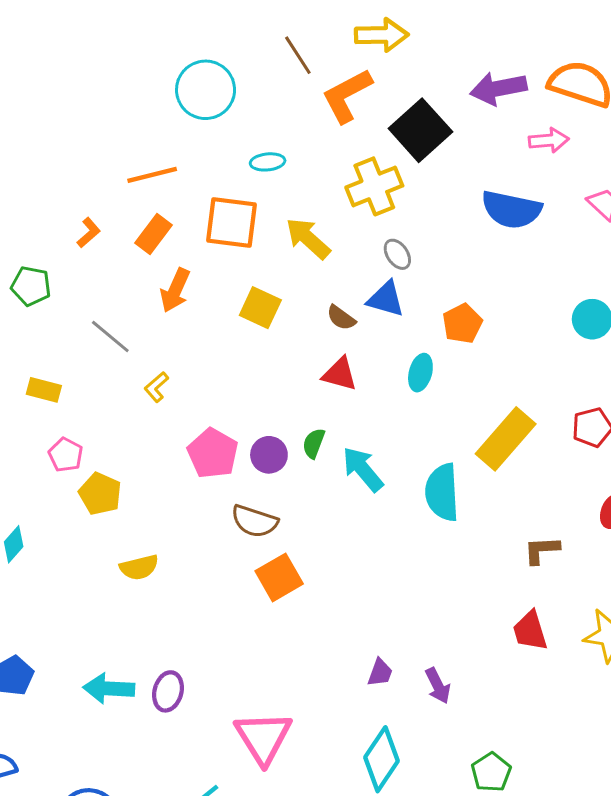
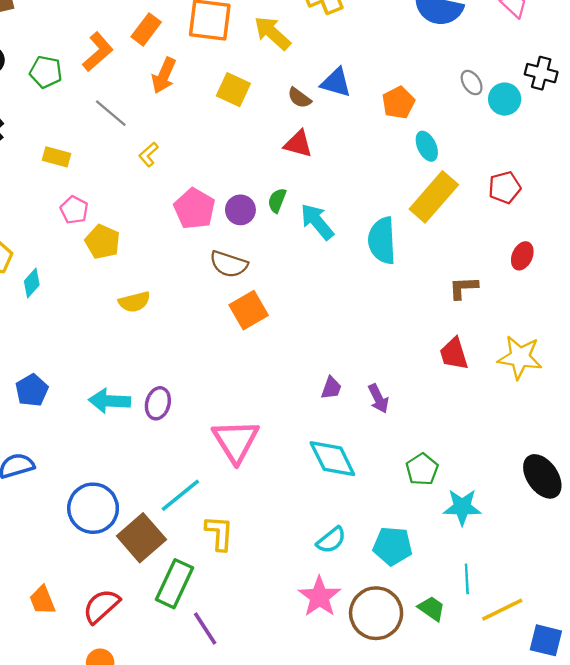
orange L-shape: (89, 233) -> (98, 52), moved, size x1.6
gray ellipse: (397, 254) -> (472, 83), moved
cyan ellipse: (420, 373) -> (427, 146), moved, turned -40
cyan diamond: (382, 759) -> (332, 459), turned -60

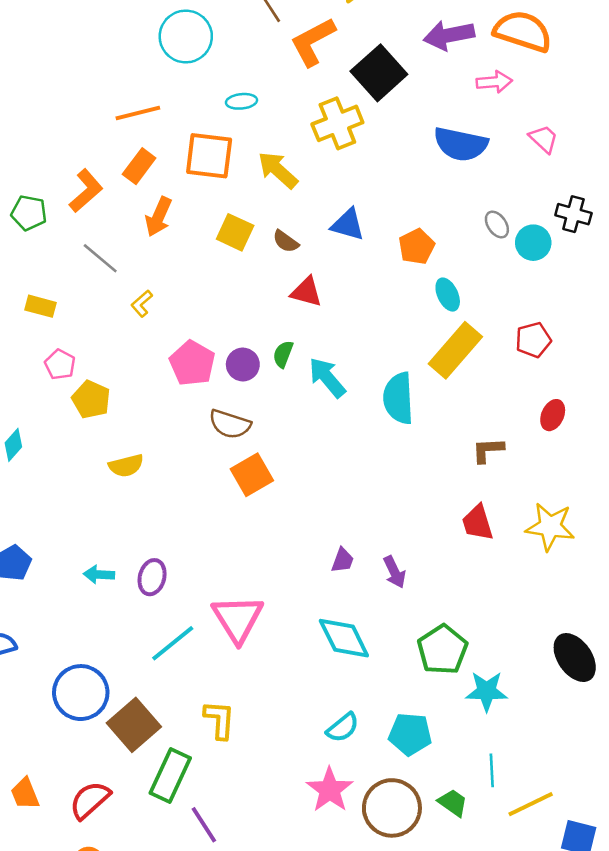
brown semicircle: (299, 98) -> (286, 241), moved
cyan arrow: (110, 401) -> (99, 575), size x0.7
green pentagon: (422, 469) -> (442, 650), size x1.4
cyan line: (180, 495) -> (173, 643), moved

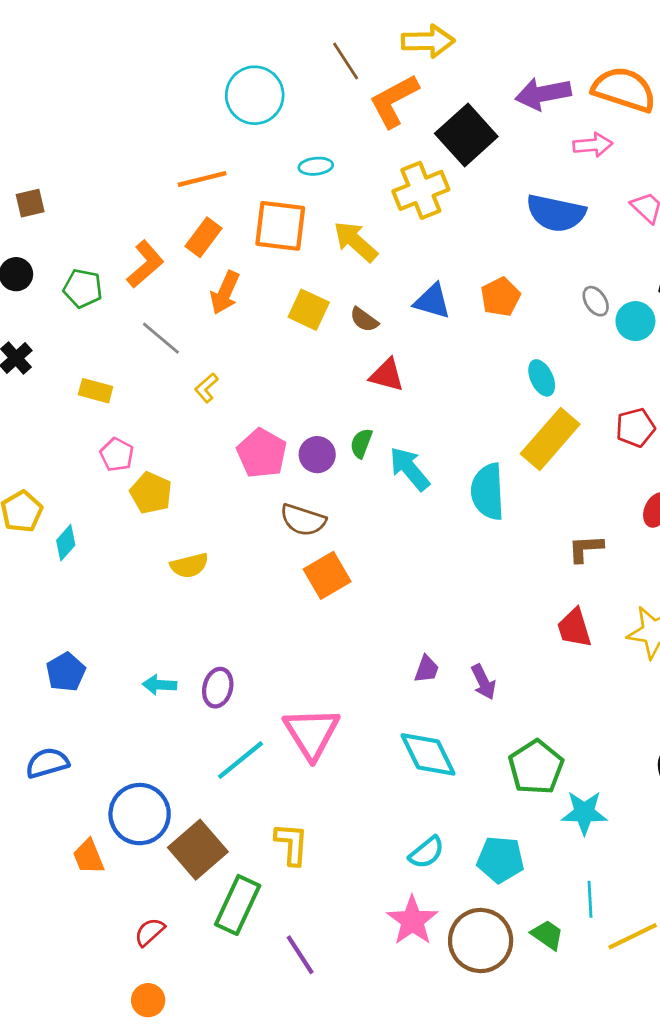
orange pentagon: (417, 247) -> (500, 297), moved
orange trapezoid: (25, 794) -> (88, 857), moved
red semicircle: (90, 800) -> (150, 932), size x0.7
purple line: (204, 825) -> (300, 955), moved

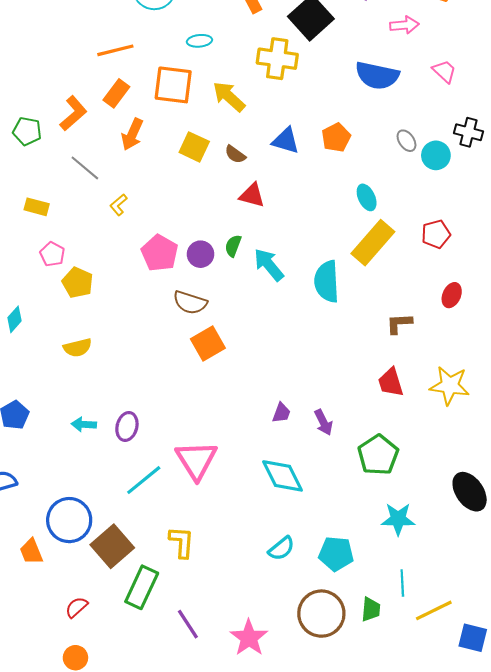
yellow cross: (421, 190) -> (277, 59), turned 30
yellow semicircle: (189, 565) -> (78, 348), moved
green pentagon: (536, 767) -> (378, 455), moved
pink star: (412, 921) -> (249, 638), moved
green trapezoid: (547, 935) -> (371, 609), turned 60

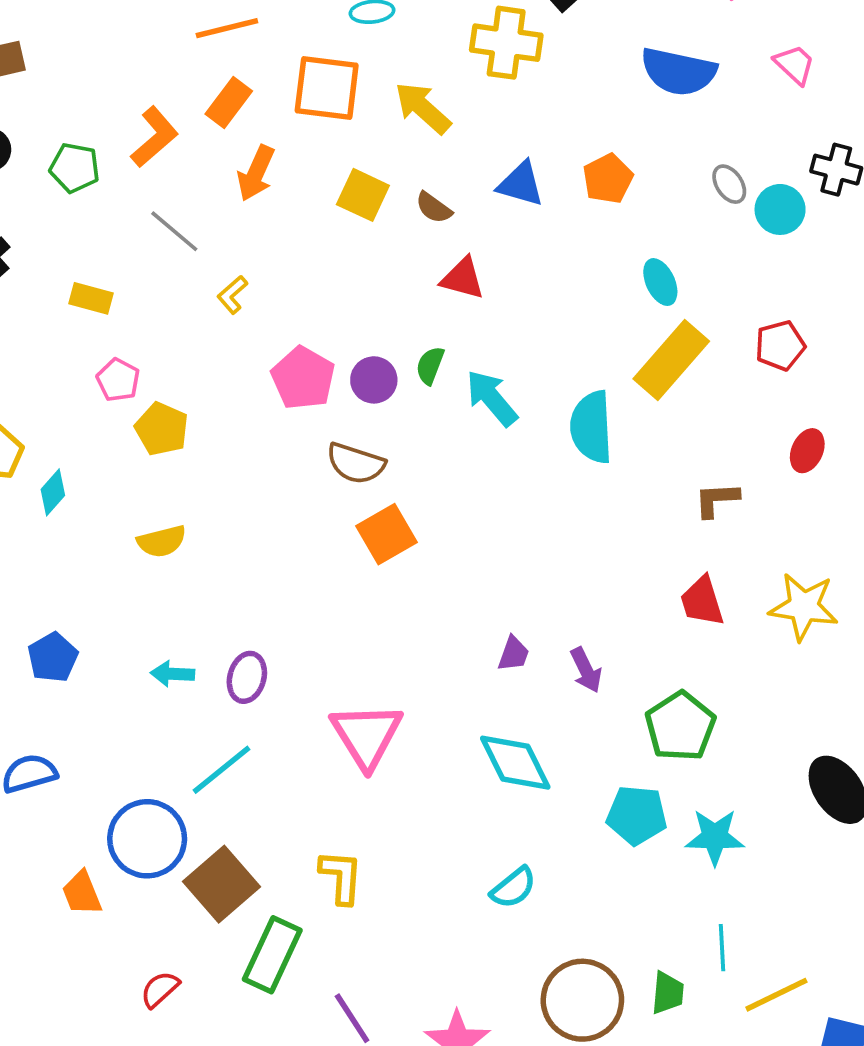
cyan line: (144, 480) -> (221, 770), moved
cyan pentagon: (336, 554) -> (637, 815), moved

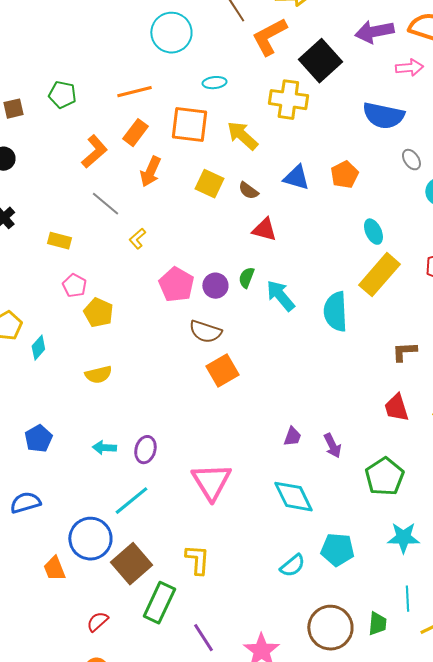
green pentagon: (75, 168) -> (62, 95), moved
gray ellipse: (729, 184) -> (411, 160), moved
cyan pentagon: (637, 815) -> (337, 550), moved

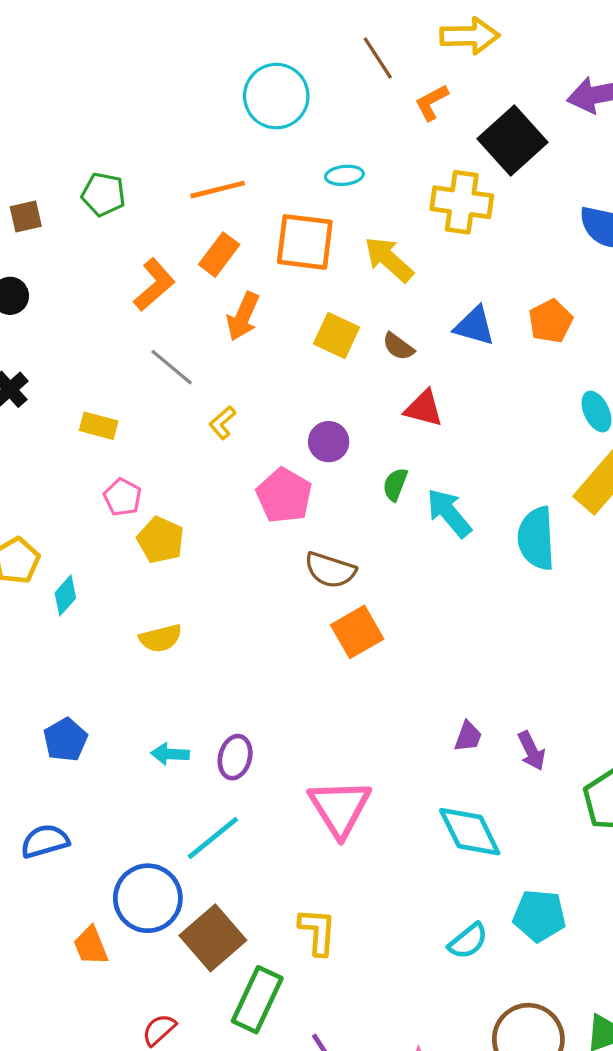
orange L-shape: (269, 37) -> (432, 102), size x0.6
purple circle: (215, 286) -> (329, 442), moved

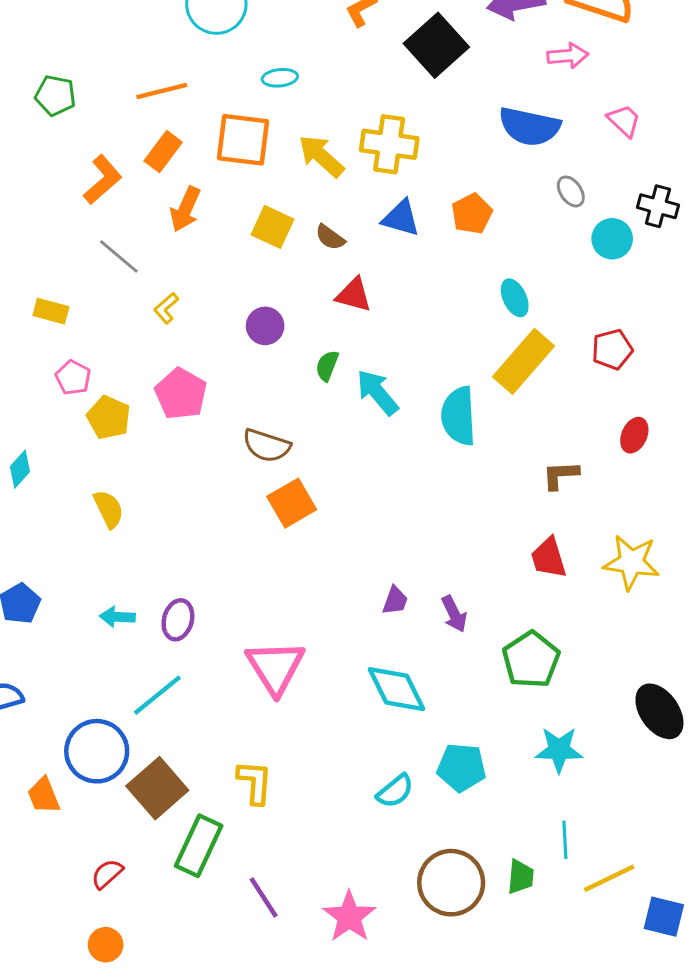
yellow cross: (462, 202) -> (389, 144), moved
pink pentagon: (284, 496) -> (181, 394), moved
yellow semicircle: (161, 638) -> (109, 509), turned -102

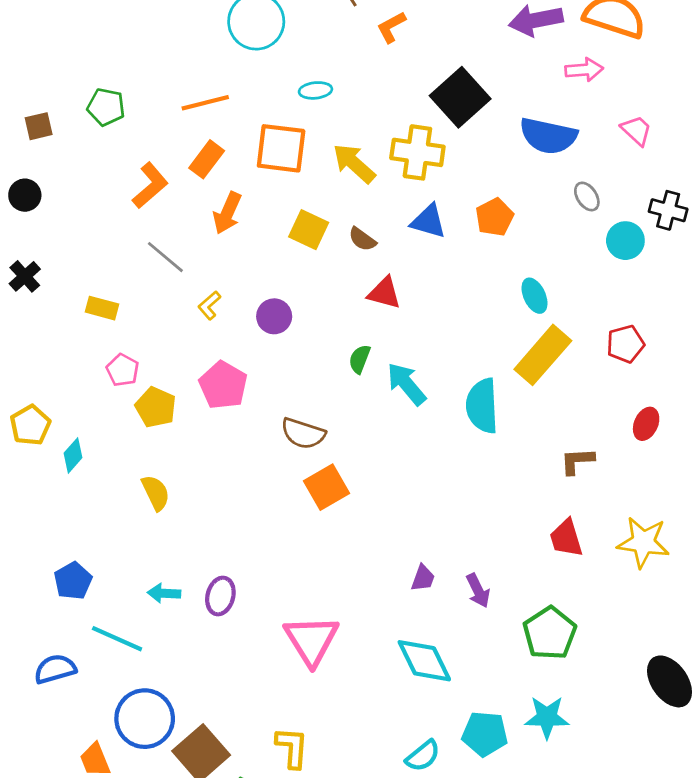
black square: (436, 45) -> (460, 97), moved
purple circle: (265, 326) -> (274, 316), moved
cyan line: (157, 695) -> (117, 639), moved, turned 63
cyan star: (559, 750) -> (547, 717), moved

